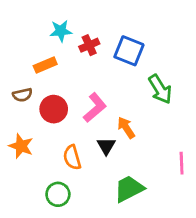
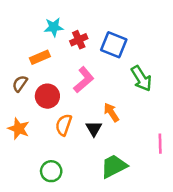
brown semicircle: (22, 95) -> (20, 84), turned 138
pink L-shape: (95, 108) -> (84, 80), moved
orange semicircle: (72, 157) -> (64, 125), moved, turned 35

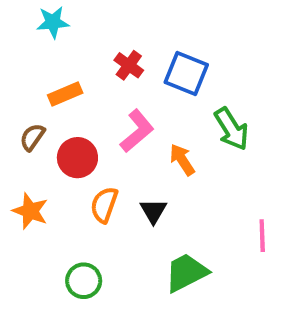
cyan star: (54, 27) -> (53, 22), moved
red cross: (79, 40) -> (129, 65), turned -30
orange arrow: (111, 112) -> (182, 160), moved

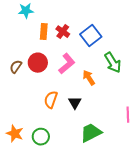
blue square: (186, 73) -> (91, 36), turned 30
orange rectangle: (65, 94) -> (44, 32), moved, turned -63
red circle: (77, 158) -> (38, 63), moved
orange star: (30, 211) -> (15, 134), moved

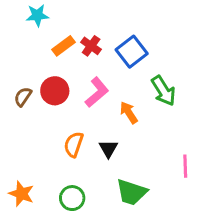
orange rectangle: (44, 32) -> (63, 46), turned 49
green trapezoid: (91, 133) -> (132, 192), turned -135
green circle: (41, 137) -> (72, 198), moved

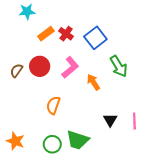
black triangle: (108, 149) -> (110, 120), moved
green trapezoid: (132, 192) -> (78, 140), moved

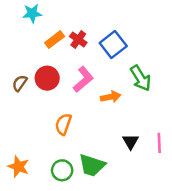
orange arrow: (93, 82) -> (111, 97), turned 112

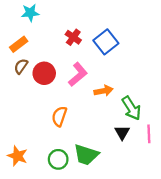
orange rectangle: (55, 40) -> (19, 44), moved
green arrow: (141, 78) -> (131, 108), moved
brown semicircle: (20, 83) -> (21, 66), moved

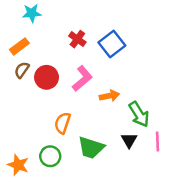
green trapezoid: (86, 155) -> (91, 148), moved
green circle: (58, 159) -> (50, 156), moved

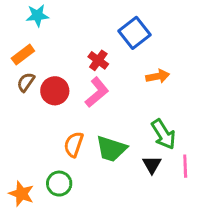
red cross: (77, 39) -> (98, 60), moved
blue square: (112, 44) -> (134, 33), moved
orange arrow: (109, 96) -> (158, 76), moved
green trapezoid: (91, 148) -> (111, 149), moved

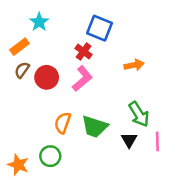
cyan star: (37, 15) -> (39, 22), moved, turned -30
blue square: (134, 33) -> (100, 28), moved, turned -30

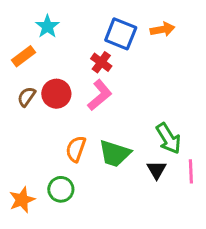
orange arrow: (134, 65) -> (162, 29), moved
brown semicircle: (22, 70) -> (26, 97), moved
orange star: (18, 165) -> (22, 200), turned 30

